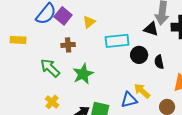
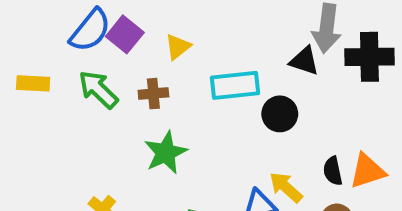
brown cross: (68, 45) -> (153, 94), moved
black semicircle: (159, 62) -> (333, 171), moved
green arrow: (50, 68) -> (98, 89), moved

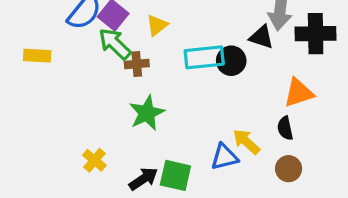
green arrow: (98, 89) -> (115, 44), moved
black circle: (280, 114) -> (231, 61), moved
orange triangle: (367, 171) -> (299, 93), moved

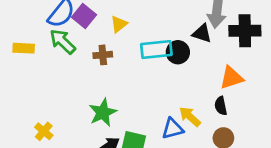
green arrow: (115, 44) -> (63, 42), moved
green star: (147, 113) -> (103, 113), moved
yellow cross: (94, 160) -> (44, 131), moved

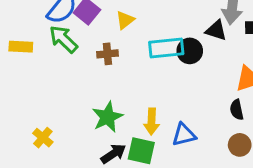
yellow arrow: (190, 117) -> (152, 121), moved, turned -130

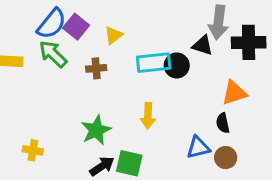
yellow arrow: (152, 121) -> (148, 116), moved
blue triangle: (184, 135) -> (198, 147), moved
yellow cross: (43, 138) -> (33, 150), turned -30

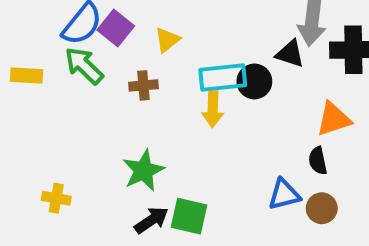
yellow arrow: (148, 116) -> (213, 109), moved

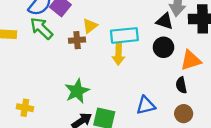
yellow triangle: (167, 40) -> (90, 26), moved
black circle: (254, 81) -> (163, 47), moved
blue triangle: (284, 194) -> (146, 105), moved

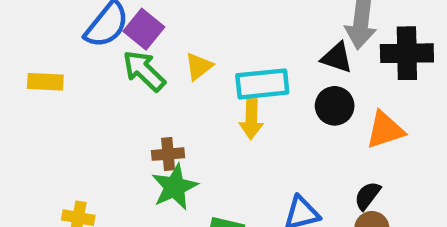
green arrow: (41, 28) -> (144, 71), moved
brown cross: (77, 40) -> (168, 154), moved
black semicircle: (181, 85) -> (367, 196), moved, turned 49

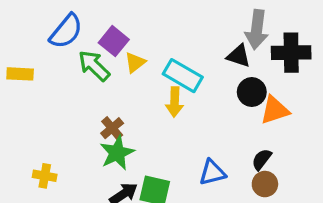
purple square: (144, 29) -> (114, 41), moved
cyan rectangle: (262, 84) -> (183, 76), turned 36
black circle: (335, 106) -> (252, 92), moved
brown cross: (168, 154) -> (112, 128), turned -35

